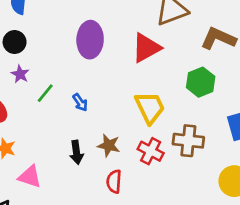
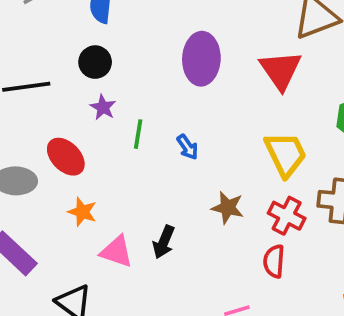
red triangle: (146, 48) -> (281, 70), turned -36
green line: (45, 93) -> (138, 134), turned -30
black arrow: (76, 152) -> (164, 242), moved, turned 30
red semicircle: (114, 181) -> (274, 261), moved

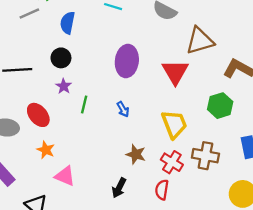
blue arrow: (187, 147) -> (123, 109), moved
black arrow: (164, 242) -> (119, 188), moved

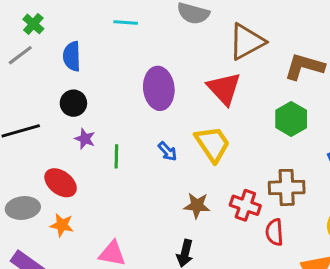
yellow trapezoid: (174, 124) -> (212, 144), moved
orange star: (46, 150) -> (62, 225), moved
red semicircle: (162, 190) -> (274, 232), moved

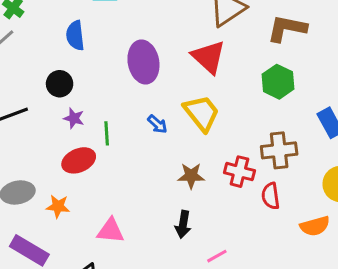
blue semicircle: (72, 56) -> (75, 35), moved
red ellipse: (61, 183) -> (79, 160), moved, turned -56

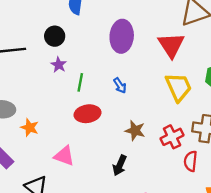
yellow trapezoid: (202, 113) -> (179, 87), moved
red ellipse: (79, 160) -> (88, 114), moved
red cross: (239, 172) -> (172, 137), turned 35

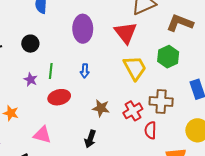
black circle: (55, 36) -> (30, 44), moved
purple star: (59, 65) -> (31, 80), moved
blue arrow: (120, 85) -> (85, 71), turned 40

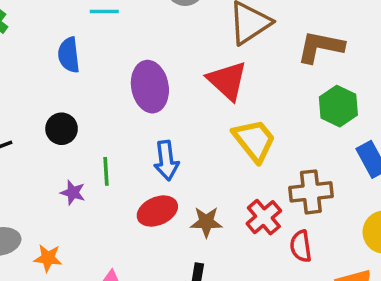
green hexagon: (168, 57) -> (338, 106), moved
blue arrow: (85, 71) -> (166, 161), size x1.5
red ellipse: (59, 97) -> (157, 211), moved

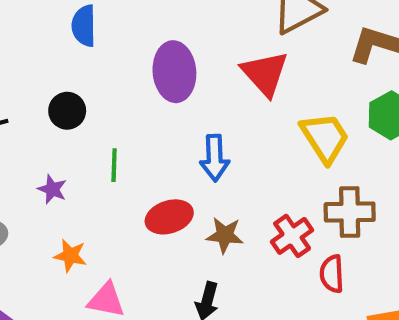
yellow trapezoid: (254, 140) -> (325, 138), moved
blue arrow: (166, 161) -> (215, 158), moved
purple star: (73, 193) -> (52, 189), moved
orange star: (48, 258) -> (70, 256), moved

